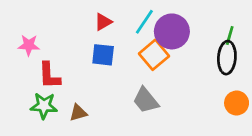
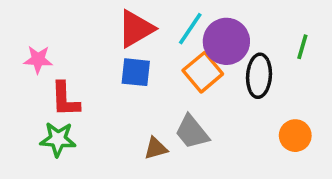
red triangle: (103, 22) -> (136, 29), size x1.6
black ellipse: (227, 58) -> (259, 76), moved
orange circle: (237, 103) -> (295, 136), moved
brown triangle: (78, 113) -> (156, 148), moved

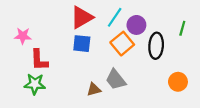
purple circle: (226, 41) -> (136, 25), size x0.7

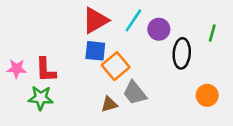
pink star: (23, 36) -> (17, 69), moved
orange square: (122, 44) -> (116, 66), moved

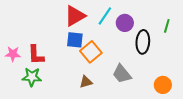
gray trapezoid: (135, 93) -> (122, 74), moved
orange circle: (207, 95) -> (163, 85), moved

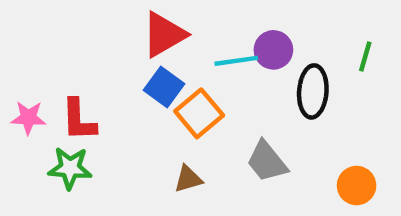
cyan line: (105, 16) -> (236, 61), moved, turned 48
blue square: (75, 40) -> (164, 87), turned 30

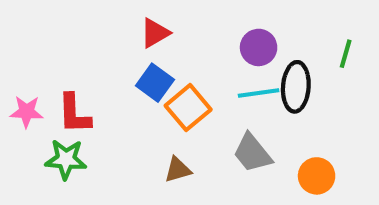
red triangle: (164, 35) -> (155, 33), size x0.7
cyan line: (236, 61) -> (259, 93), moved
orange circle: (357, 186) -> (317, 176), moved

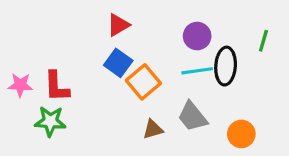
brown triangle: (178, 170) -> (153, 129), moved

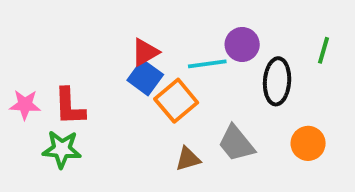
red triangle: (118, 25) -> (145, 52), moved
cyan line: (197, 71) -> (207, 64), moved
orange circle: (241, 134) -> (308, 143), moved

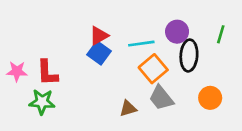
purple circle: (242, 44) -> (177, 32), moved
orange square: (176, 101) -> (153, 69), moved

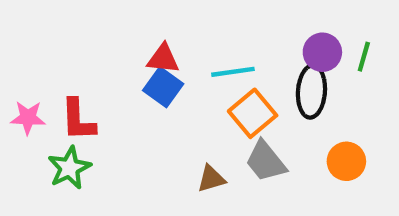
purple circle: (177, 32) -> (322, 52), moved
red triangle: (99, 36) -> (163, 59), turned 36
green star: (42, 102) -> (69, 168), turned -30

